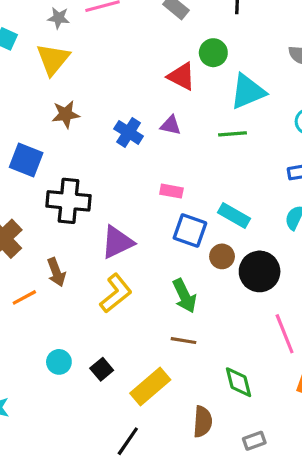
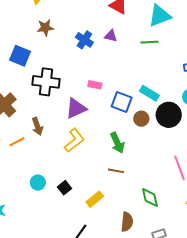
pink rectangle: (171, 191) -> (95, 85), moved
black circle: (260, 271) -> (169, 115), moved
yellow rectangle: (150, 387) -> (95, 199), size x0.7

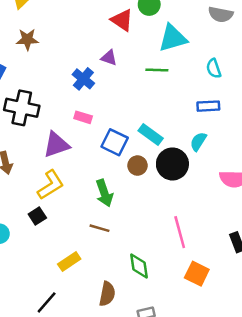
blue cross: (84, 40) -> (83, 79), moved
black square: (65, 188) -> (37, 216), moved

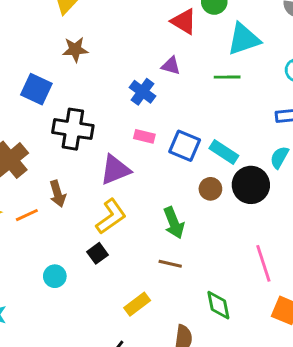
blue square: (115, 142) -> (185, 146), moved

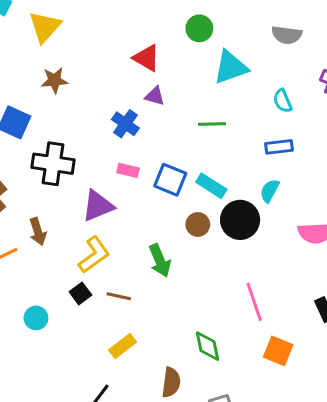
red triangle: (184, 21) -> (147, 58), moved
green line: (227, 77) -> (212, 124), moved
brown line: (170, 264) -> (119, 296), moved

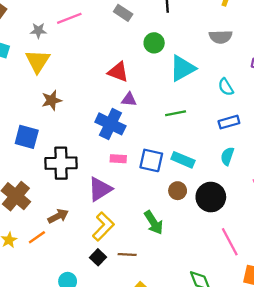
blue cross: (125, 124) -> (110, 124), size x1.4
black circle: (240, 220) -> (211, 197), moved
brown arrow: (38, 232) -> (58, 216), turned -90

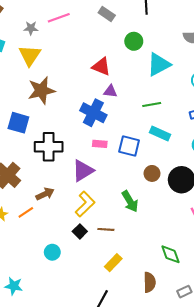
brown star: (52, 100) -> (41, 91), size x1.5
cyan rectangle: (183, 160) -> (160, 133), moved

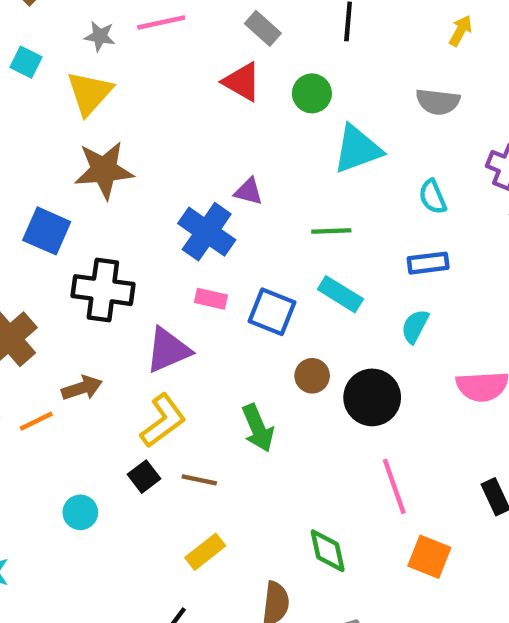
red triangle: (101, 66) -> (242, 82), moved

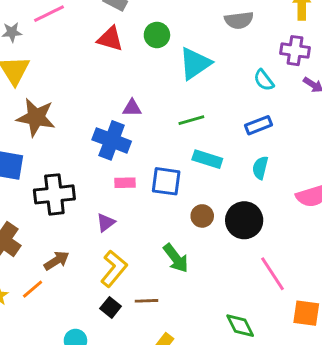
brown star: (104, 170) -> (36, 117), turned 30
cyan semicircle: (433, 197) -> (264, 80), moved
purple triangle: (168, 350) -> (106, 222), size x0.6

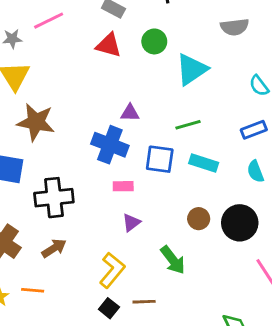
cyan semicircle: (260, 168) -> (255, 171), turned -35
blue square: (166, 181) -> (160, 159), moved
purple triangle: (106, 222) -> (131, 223), moved
brown arrow: (57, 261) -> (54, 248), moved
orange line: (33, 289) -> (33, 290), turned 45

